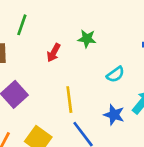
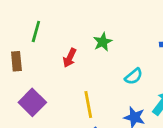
green star: (87, 39) -> (103, 42), turned -30

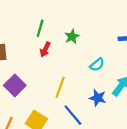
green line: (36, 31) -> (40, 28), moved
yellow line: (88, 104) -> (60, 87), turned 30

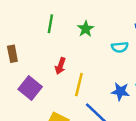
red arrow: (45, 49) -> (60, 66), moved
cyan semicircle: (97, 65) -> (120, 47), moved, turned 40

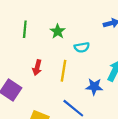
cyan semicircle: (120, 47) -> (82, 47), moved
yellow line: (79, 85) -> (63, 71), moved

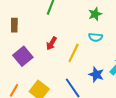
green star: (58, 31) -> (95, 14), moved

